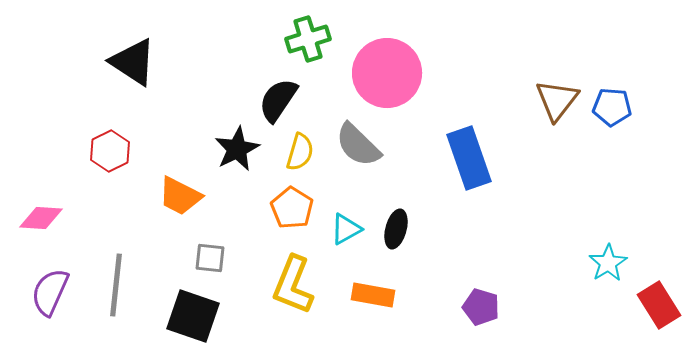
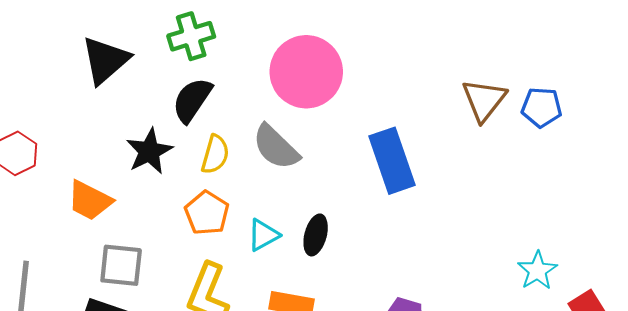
green cross: (308, 39) -> (191, 36), moved
black triangle: (133, 62) -> (105, 60), moved, turned 46
gray square: (210, 258) -> (121, 265), size x1.4

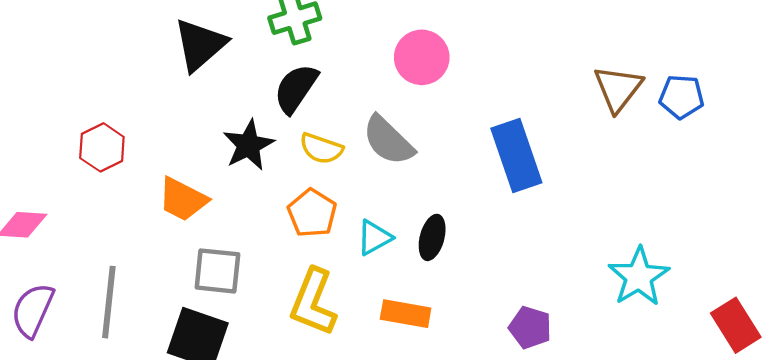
pink circle: (306, 72) -> (422, 57), size x0.7
yellow semicircle: (215, 154) -> (321, 149), turned 93
cyan star: (537, 271) -> (639, 277), moved, size x1.4

